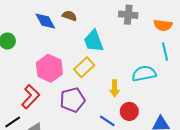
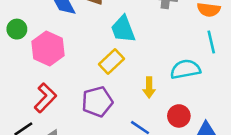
pink hexagon: (49, 68) -> (48, 49), moved
red circle: (129, 111) -> (179, 116), moved

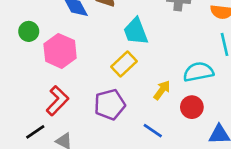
yellow arrow: (149, 87) -> (162, 90), turned -144
red circle: (179, 116) -> (192, 107), moved

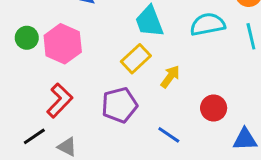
green circle: (29, 31) -> (27, 38), moved
cyan semicircle: (198, 72) -> (208, 24), moved
yellow arrow: (162, 90) -> (170, 77), moved

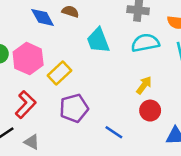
yellow rectangle: (136, 59) -> (59, 73), moved
yellow arrow: (170, 77) -> (144, 85), moved

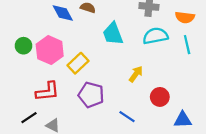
yellow arrow: (144, 85) -> (136, 74), moved
red L-shape: (26, 105) -> (47, 92), turned 40
purple pentagon: (74, 108) -> (91, 95), turned 30

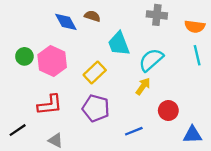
cyan semicircle: (155, 36) -> (151, 60), moved, turned -30
yellow rectangle: (78, 63) -> (95, 73), moved
blue line: (127, 117) -> (134, 131), turned -56
black line: (29, 118) -> (18, 130), moved

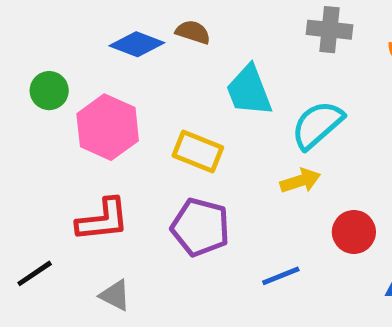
blue diamond: (66, 22) -> (137, 44), turned -40
green circle: (24, 56) -> (49, 91), moved
yellow rectangle: (95, 73) -> (198, 152), turned 65
yellow arrow: (143, 86) -> (300, 181), turned 36

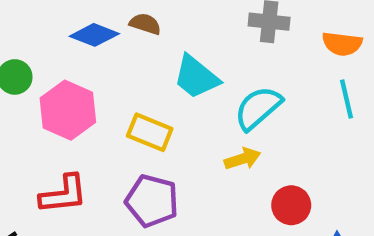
cyan trapezoid: (249, 91) -> (196, 77), turned -30

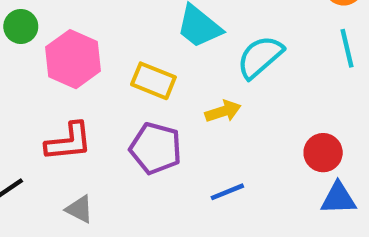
yellow arrow: (243, 159) -> (223, 111), moved
red circle: (291, 205) -> (323, 153), moved

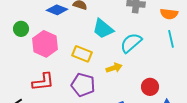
red circle: (323, 153) -> (150, 87), moved

